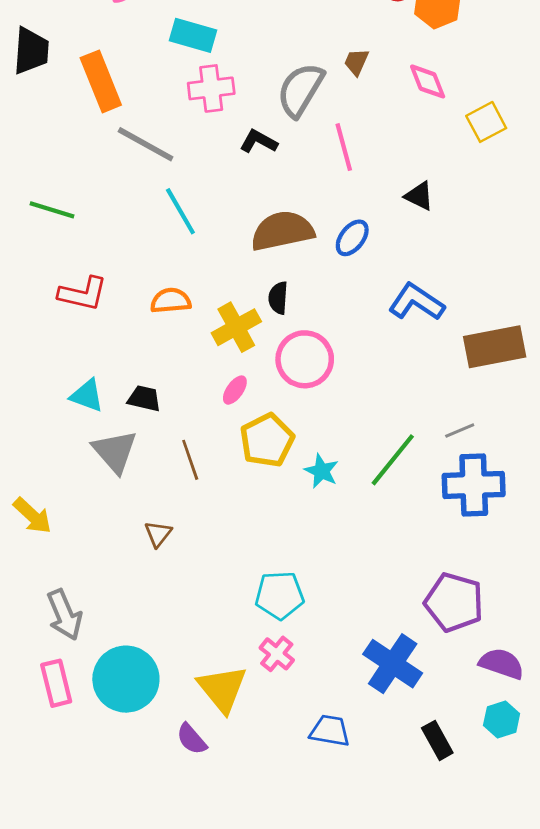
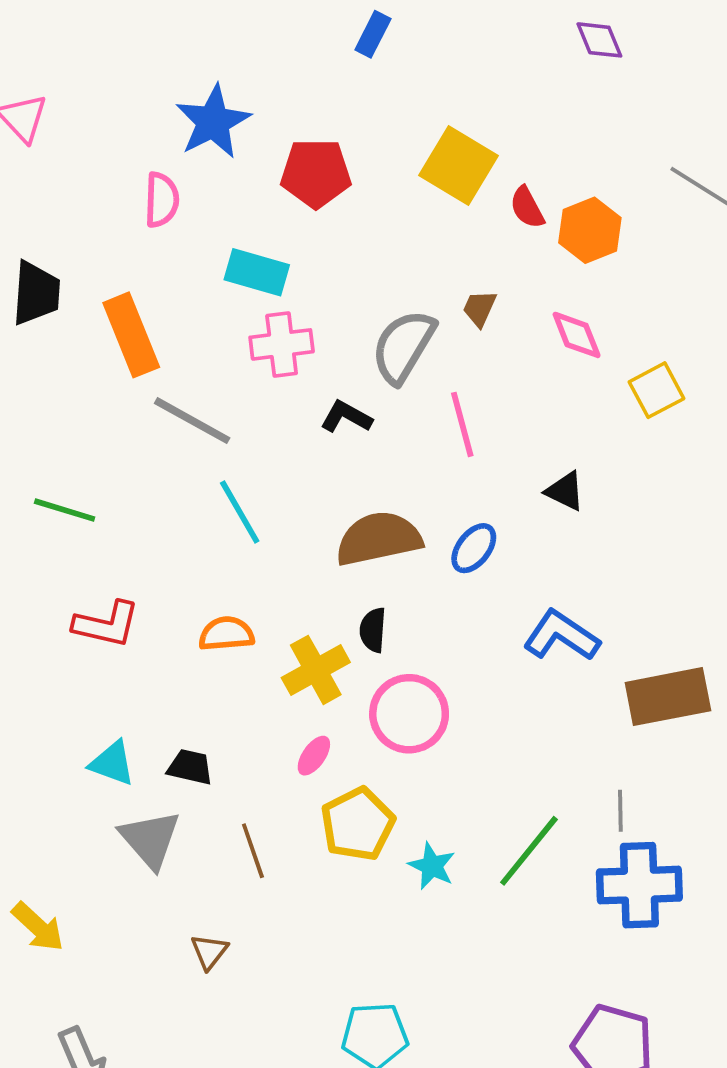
gray line: (460, 431) -> (620, 811), turned -68

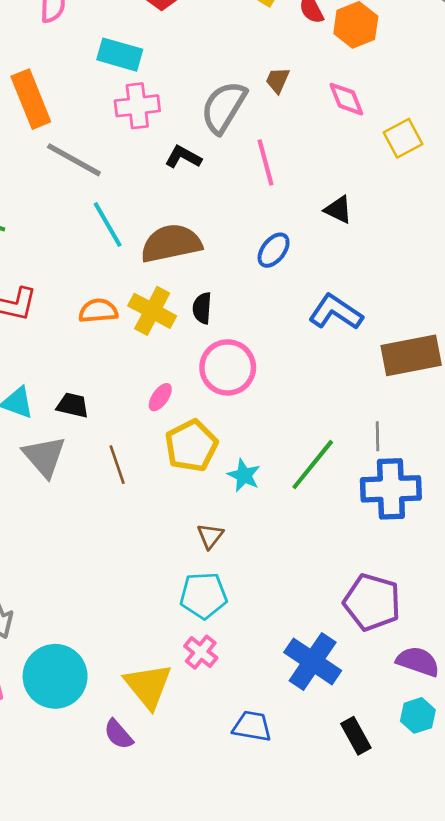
brown semicircle: (379, 539) -> (171, 243), moved
yellow cross: (316, 670) -> (152, 311), moved, turned -33
brown triangle: (209, 952) -> (210, 536), moved

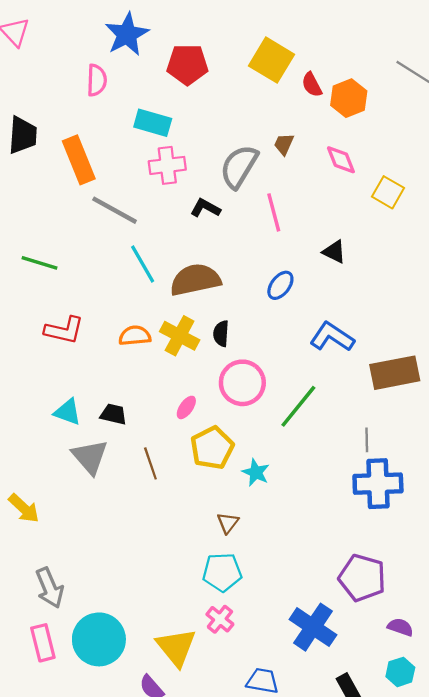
yellow square: (403, 138) -> (388, 192), turned -32
green line: (313, 465) -> (298, 406), moved
purple semicircle: (418, 661) -> (400, 627), size x0.7

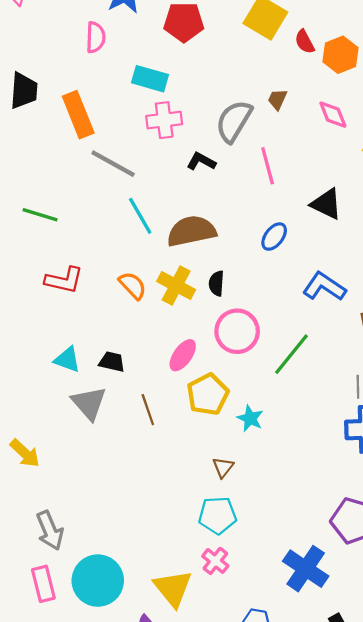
black triangle: (334, 252) -> (326, 204), size x1.4
orange semicircle: (135, 336) -> (133, 286), turned 52
pink ellipse: (186, 407) -> (183, 355), size x1.4

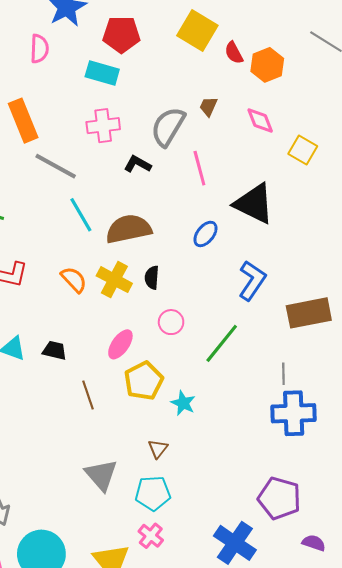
cyan rectangle: (150, 79) -> (102, 73), moved
black triangle: (326, 204) -> (254, 204), size x1.4
blue L-shape: (324, 287) -> (252, 281), turned 90
pink circle: (237, 331) -> (171, 322), size x0.6
gray triangle: (89, 403) -> (101, 475), moved

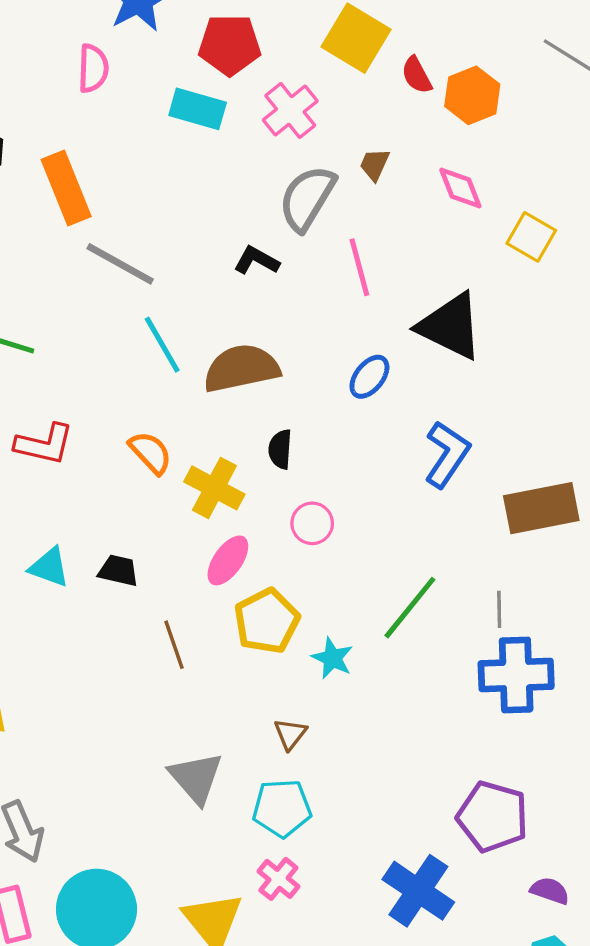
pink cross: (103, 126) -> (290, 111), moved, turned -32
yellow cross: (114, 280) -> (214, 488), moved
green line: (222, 343) -> (410, 608), moved

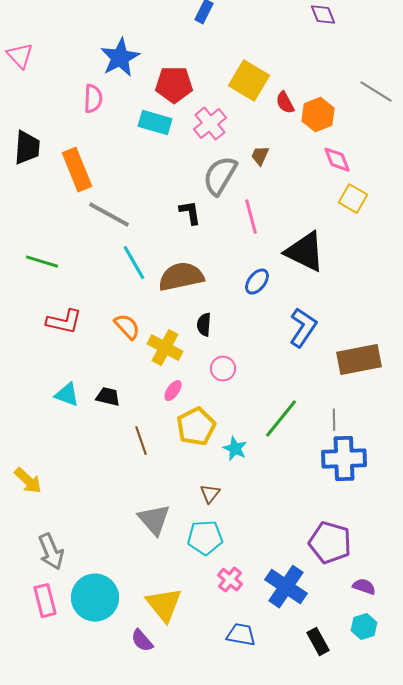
pink diamond: (460, 188) -> (337, 160), moved
black L-shape: (257, 260) -> (190, 213), turned 52
pink ellipse: (228, 560) -> (173, 391), size x0.7
pink cross: (278, 879) -> (230, 580), moved

